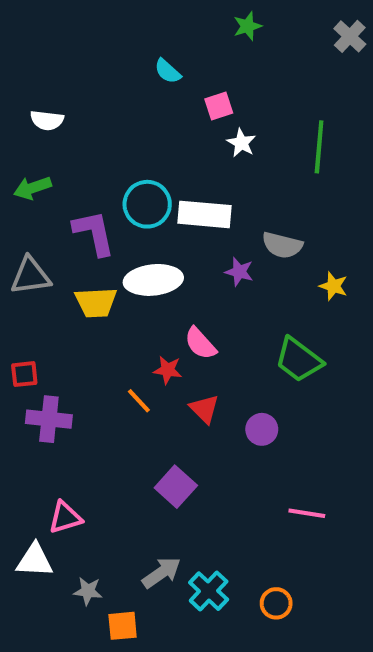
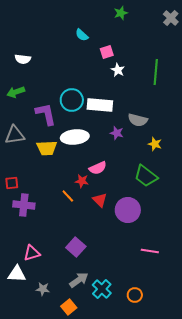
yellow star: (333, 286) -> (155, 144), moved
pink semicircle: (200, 343) -> (98, 168), turned -72
purple circle: (262, 429) -> (128, 210), size x1.6
purple square: (176, 487) -> (76, 247), moved
orange square: (123, 626) -> (69, 307), moved, turned -35

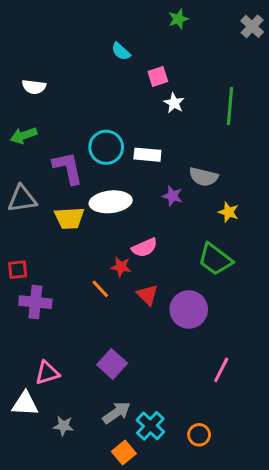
white rectangle: (100, 105) -> (147, 155), size x0.7
pink line: (150, 251) -> (221, 370), turned -72
orange square: (69, 307) -> (124, 452), moved

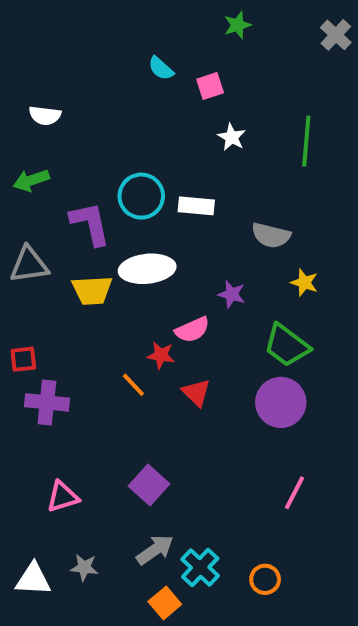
pink square: (158, 77) -> (210, 86), moved
purple star: (173, 196) -> (232, 294), moved
purple circle: (189, 309) -> (281, 402), moved
white triangle: (25, 404) -> (33, 579), moved

